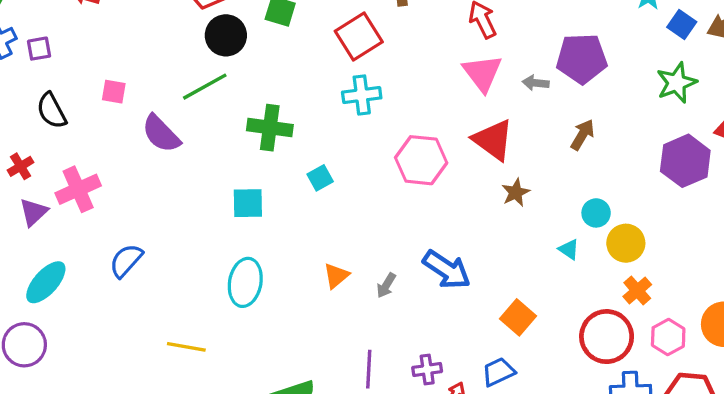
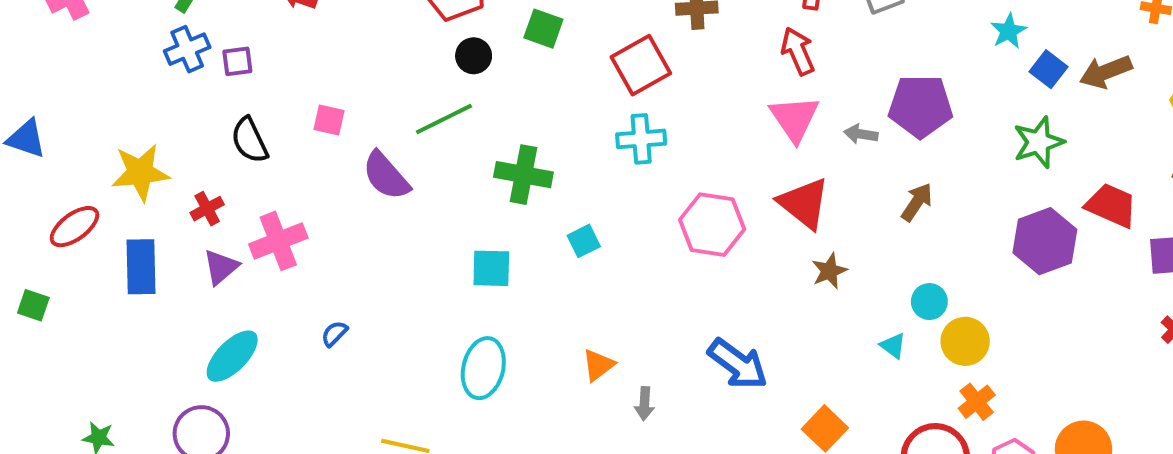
black circle: (226, 35) -> (474, 56), size x0.7
blue semicircle: (126, 261) -> (334, 334), size x0.6
gray arrow: (386, 285) -> (644, 404), moved, turned -30

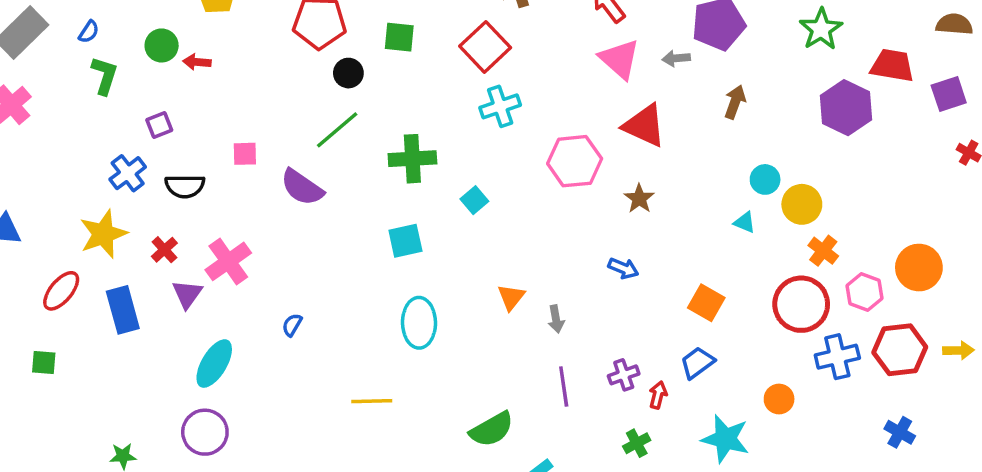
blue cross: (187, 49) -> (128, 173), moved
black semicircle: (250, 140) -> (185, 186), turned -51
brown star: (829, 271) -> (639, 199), moved
blue arrow: (738, 364) -> (623, 268), size x0.6

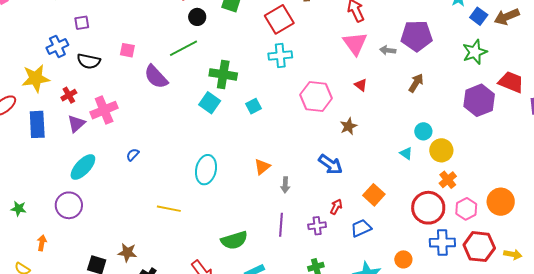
red triangle: (644, 126) -> (361, 85), size x0.5
cyan square: (405, 241) -> (210, 103), moved, turned 35
blue arrow: (623, 268) -> (330, 164), size x1.4
red arrow: (658, 395) -> (336, 207), moved

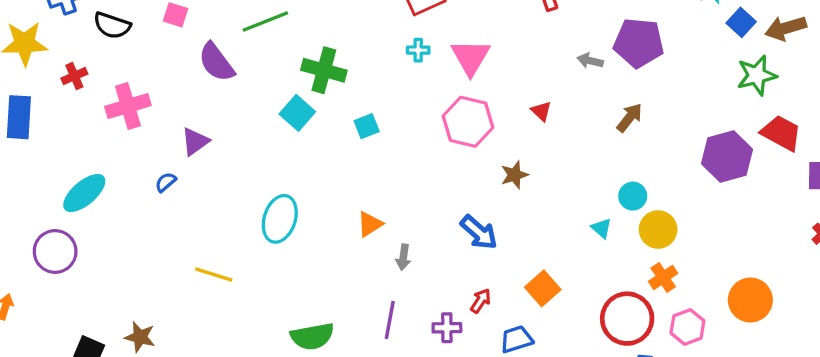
pink triangle: (355, 44) -> (471, 57), moved
green star: (475, 52) -> (757, 75), moved
cyan cross: (280, 56) -> (418, 50), size x0.6
purple triangle: (76, 124) -> (195, 141), moved
orange circle: (501, 202) -> (750, 300), moved

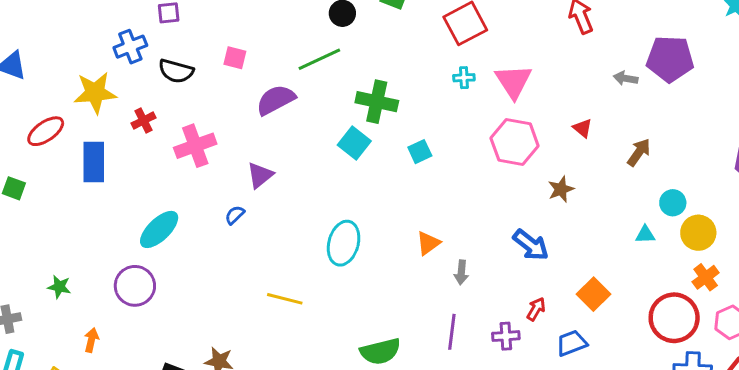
purple semicircle: (216, 62) -> (276, 100), turned 102
brown arrow: (629, 118) -> (639, 152), moved
cyan triangle: (601, 228) -> (645, 235), turned -40

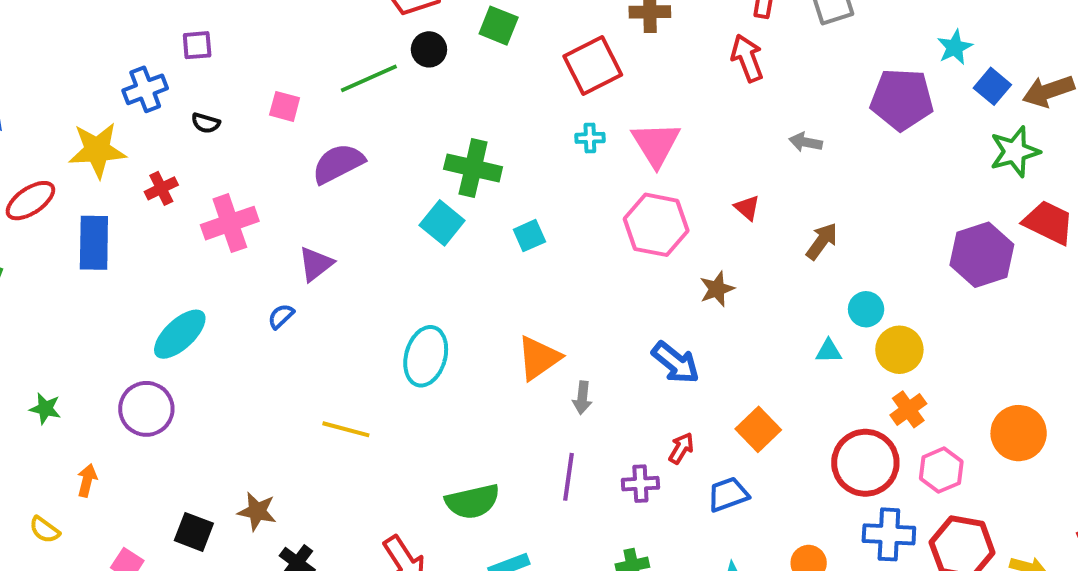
green line: (319, 59) -> (369, 78), moved
purple pentagon: (670, 59) -> (902, 99), moved
black semicircle: (176, 71) -> (206, 123), size x0.6
orange triangle: (428, 243) -> (539, 358), size x1.4

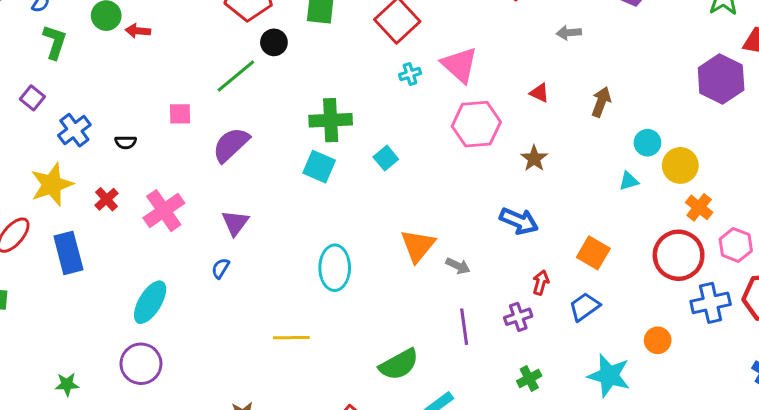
purple square: (197, 45) -> (32, 98), moved, turned -30
gray arrow: (582, 398) -> (458, 266), turned -55

